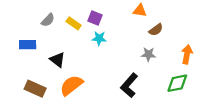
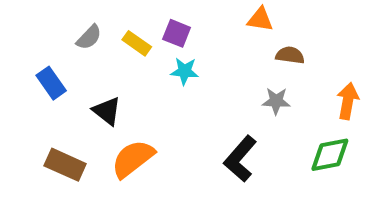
brown semicircle: (156, 30) -> (290, 55), turned -136
blue rectangle: (28, 45) -> (51, 83), turned 56

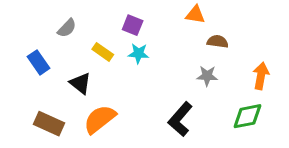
yellow rectangle: (137, 43) -> (103, 52), moved

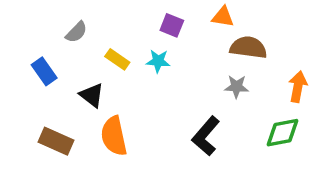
purple square: (133, 25) -> (172, 25), moved
brown semicircle: (218, 42) -> (248, 47), size x1.5
orange semicircle: (100, 119) -> (114, 136), turned -64

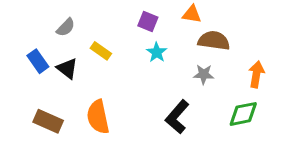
cyan star: (158, 61) -> (157, 52), moved, turned 30
black triangle: (92, 95) -> (67, 68), moved

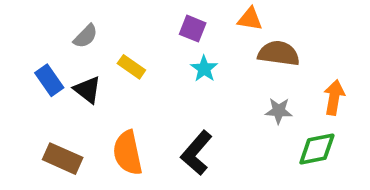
gray star: (204, 74) -> (279, 111), moved
black L-shape: (177, 117) -> (196, 153), moved

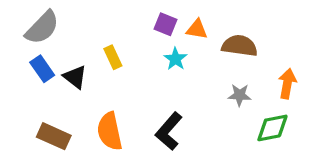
orange triangle: (250, 19) -> (197, 29), moved
gray semicircle: (86, 36) -> (42, 28), moved, size x1.6
yellow rectangle: (131, 67) -> (113, 57), turned 30

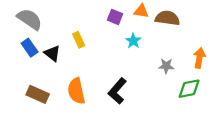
gray semicircle: (42, 28) -> (30, 19), turned -100
orange triangle: (197, 29) -> (141, 11), moved
brown semicircle: (240, 46) -> (167, 18), moved
cyan star: (175, 59) -> (133, 41), moved

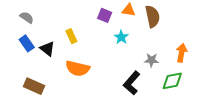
brown semicircle: (167, 18) -> (152, 16), turned 70
gray semicircle: (30, 19) -> (27, 17), size x0.6
orange semicircle: (76, 91) -> (78, 68), moved, turned -65
black L-shape: (117, 91) -> (132, 83), moved

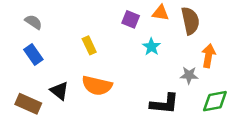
black triangle: (47, 49) -> (59, 91), moved
orange arrow: (182, 53) -> (208, 56), moved
black L-shape: (132, 83) -> (164, 104), turned -125
brown rectangle: (34, 86) -> (28, 104), moved

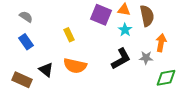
purple square: (131, 19) -> (101, 15), size x1.5
cyan star: (151, 47) -> (125, 30), moved
black L-shape: (164, 104) -> (121, 59), moved, turned -35

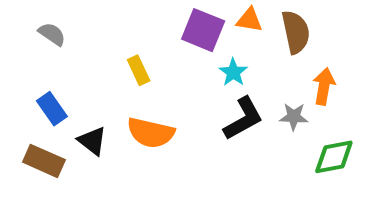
cyan star: (125, 30) -> (233, 72), moved
blue rectangle: (26, 42) -> (52, 109), moved

